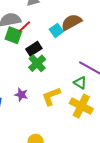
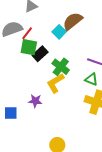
green square: (13, 35) -> (29, 47), moved
green cross: (37, 63) -> (61, 67), moved
yellow L-shape: (51, 96) -> (55, 83), moved

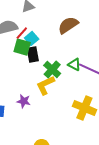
cyan square: (59, 32) -> (32, 38), moved
black rectangle: (40, 54) -> (33, 55), turned -63
green triangle: (91, 79) -> (74, 64), moved

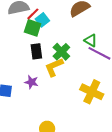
black rectangle: (33, 55) -> (36, 51), moved
green triangle: (74, 64) -> (91, 40), moved

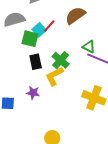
red line: (33, 14) -> (49, 26), moved

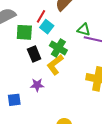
cyan square: (39, 30) -> (47, 27), moved

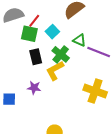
red line: (41, 16) -> (34, 21), moved
green triangle: (84, 30) -> (79, 40), moved

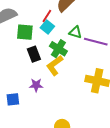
red line: (34, 21) -> (47, 16), moved

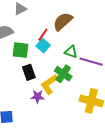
green cross: (58, 49) -> (63, 74), moved
purple star: (36, 85) -> (38, 97), moved

